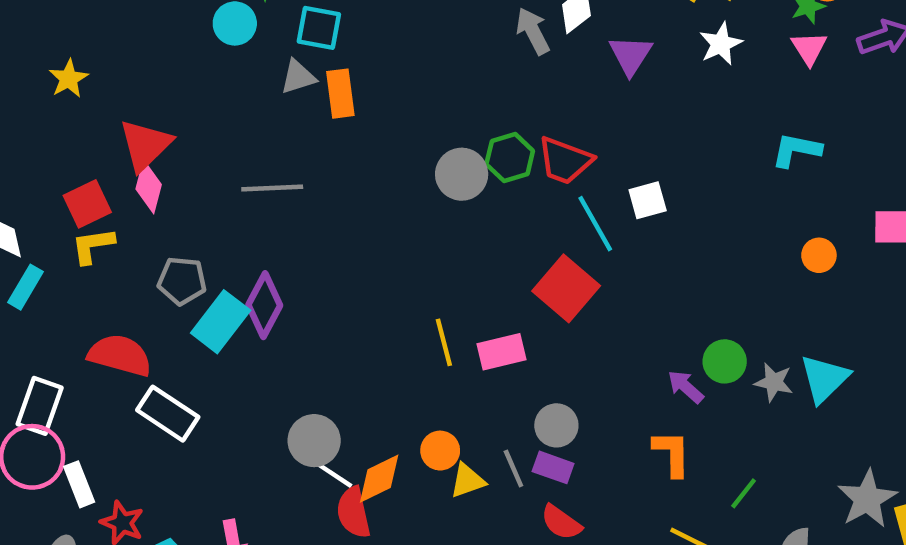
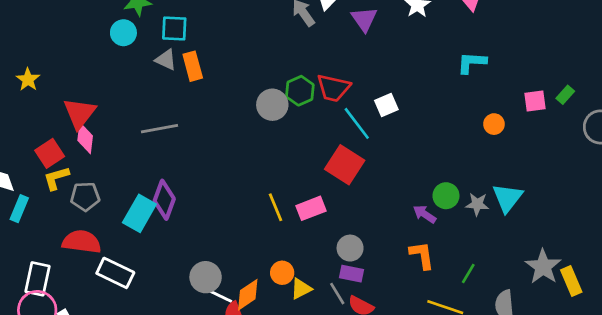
gray triangle: (298, 77) -> (166, 60), turned 50
gray pentagon: (182, 281) -> (85, 196), moved
gray line: (513, 468) -> (337, 294), moved

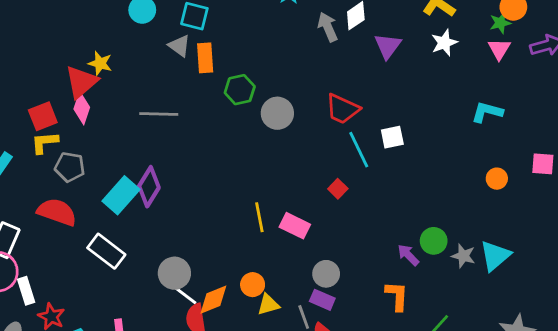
yellow star: (28, 80) -> (100, 63), moved, turned -30
green hexagon: (300, 91) -> (240, 90), moved
red square: (345, 165) -> (338, 189), size x0.5
pink rectangle: (311, 208) -> (295, 226), turned 36
white rectangle: (115, 273) -> (106, 251), moved

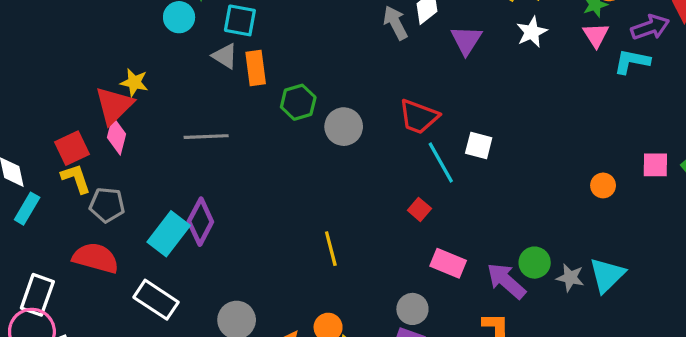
cyan L-shape: (487, 112) -> (632, 61), moved
white square: (392, 137) -> (479, 145), turned 30
yellow L-shape: (45, 142) -> (76, 178), turned 80
pink rectangle: (295, 226) -> (448, 263), moved
purple arrow: (408, 255) -> (506, 281), size x1.5

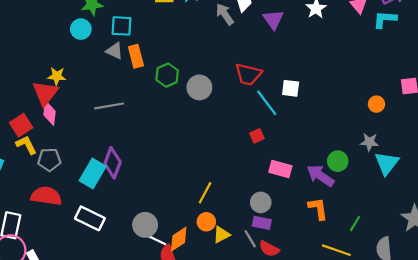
red square: (419, 209) -> (257, 136), turned 32
yellow line: (331, 249) -> (205, 193), moved, turned 50
gray star: (570, 278) -> (369, 142), moved

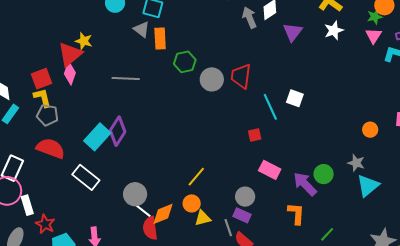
red trapezoid: (248, 74) -> (241, 76), moved, turned 72
gray pentagon: (49, 160) -> (47, 115), moved

